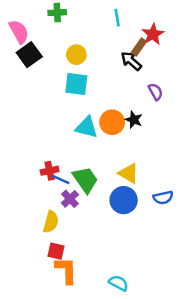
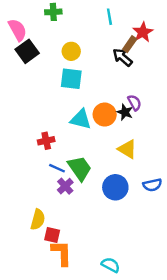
purple semicircle: (155, 92) -> (134, 103), moved
red cross: (50, 171) -> (46, 141), moved
yellow triangle: (129, 173) -> (127, 149), moved
yellow semicircle: (51, 222) -> (38, 220), moved

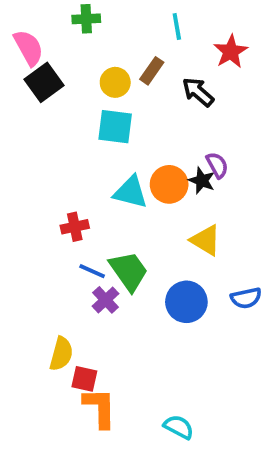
brown rectangle: (130, 44) -> (152, 71), moved

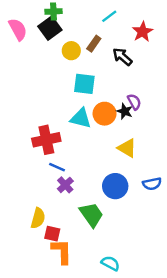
cyan line: (177, 27) -> (109, 16), turned 63
black square: (44, 82) -> (50, 28), moved
cyan square: (115, 127) -> (84, 84), moved
red cross: (75, 227) -> (46, 140), size x1.6
green trapezoid: (129, 271) -> (91, 215), moved

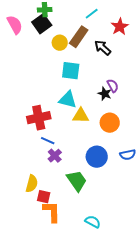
brown rectangle: (94, 44) -> (79, 37), size x1.5
orange circle: (105, 114) -> (110, 123), moved
yellow triangle: (127, 148) -> (81, 116), moved, turned -30

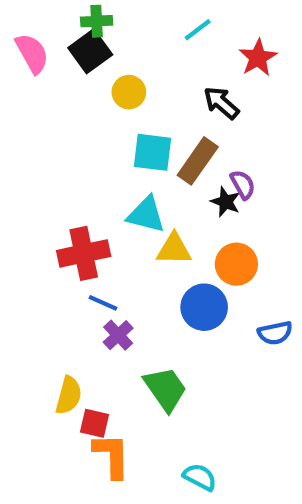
brown rectangle: (79, 37) -> (198, 161), moved
blue circle: (97, 157) -> (204, 307), moved

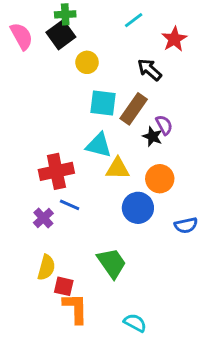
purple cross: (118, 335) -> (43, 218), moved

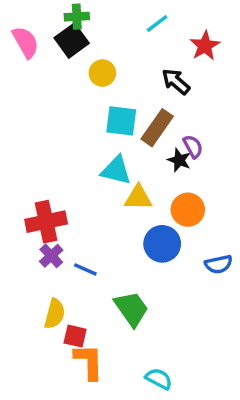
red cross: (56, 171) -> (46, 222), moved
blue line: (70, 205) -> (85, 269), moved

